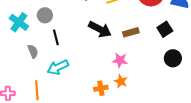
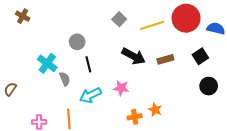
cyan cross: (19, 22) -> (47, 63), moved
pink star: (120, 60) -> (121, 88), moved

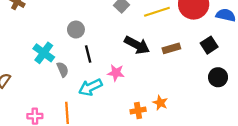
pink star: (121, 88) -> (116, 73), moved

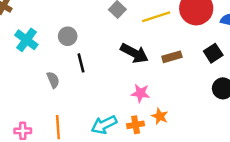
cyan cross: (44, 53) -> (26, 40), moved
pink star: (116, 73) -> (140, 93), moved
cyan arrow: (90, 87) -> (104, 125), moved

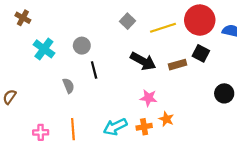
black square: (213, 53) -> (201, 53), moved, turned -30

